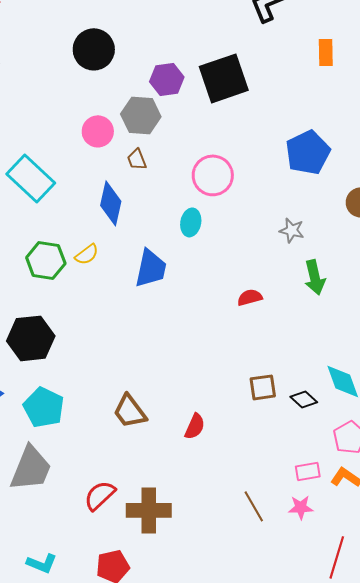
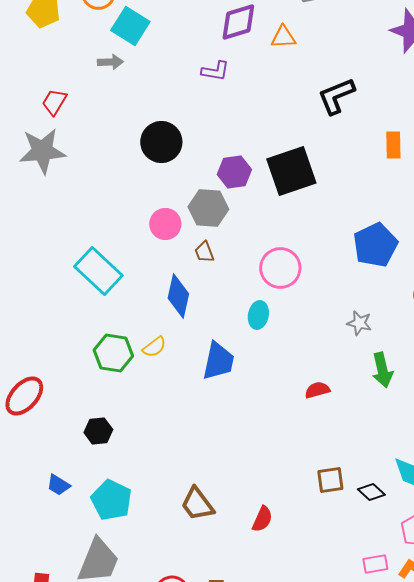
black hexagon: (31, 338) -> (98, 431), size x0.6

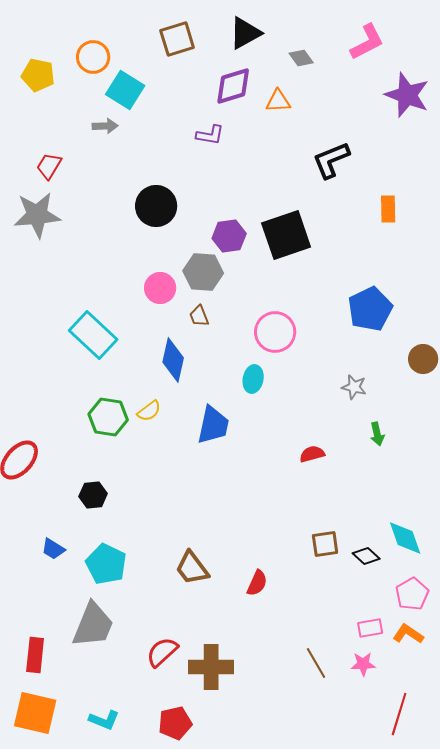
green arrow: (382, 370) -> (377, 434), size x0.7

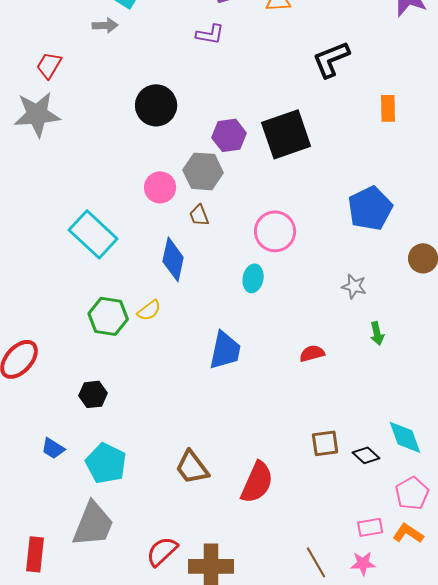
blue trapezoid: (213, 425) -> (225, 350), moved
red semicircle: (257, 583) -> (257, 482), size x1.6

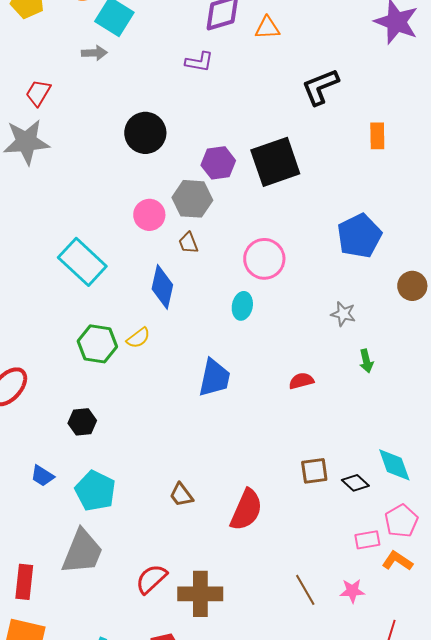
brown trapezoid: (192, 467) -> (181, 495), size x0.7
pink rectangle: (370, 527) -> (367, 540), moved

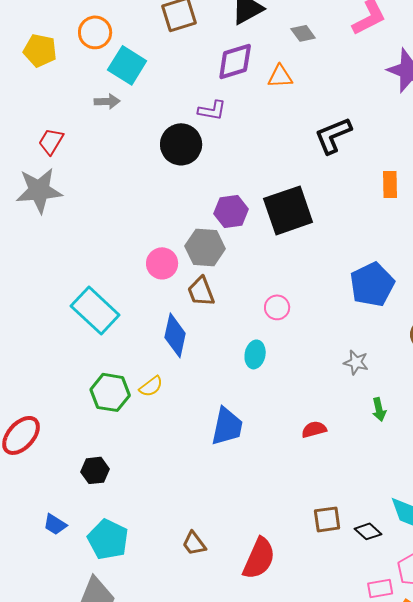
black circle: (145, 133) -> (181, 144), moved
brown trapezoid: (188, 243) -> (201, 291), size x1.4
pink circle: (264, 259) -> (277, 307), size x0.6

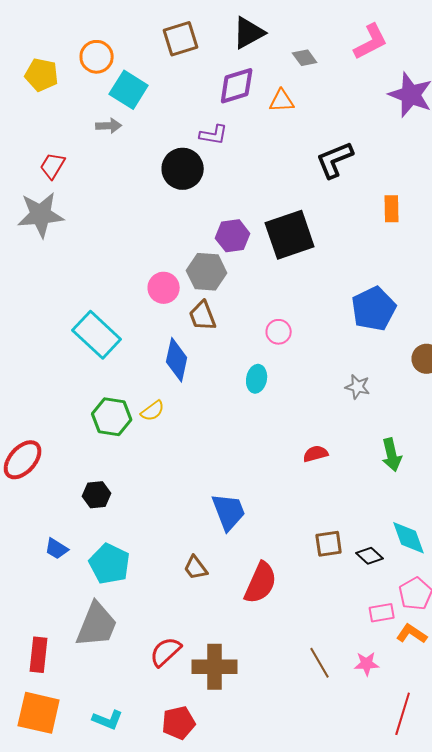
green arrow: (379, 409) -> (392, 455), moved, size x1.4
blue trapezoid: (227, 426) -> (229, 512), moved, turned -33

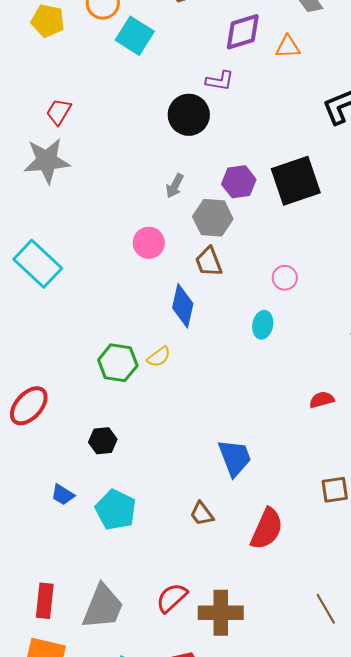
gray arrow: (109, 126) -> (175, 186), moved, turned 120
pink circle: (164, 288) -> (149, 243), moved
cyan rectangle: (97, 335) -> (38, 264), moved
gray trapezoid: (97, 625) -> (103, 607), moved

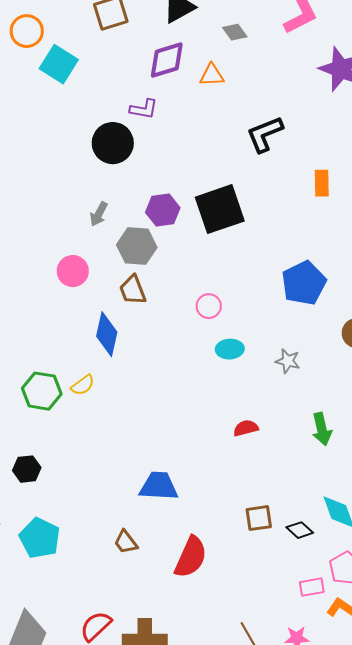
cyan ellipse: (263, 325) -> (230, 349), moved, turned 76
blue trapezoid: (235, 458) -> (159, 486), turned -66

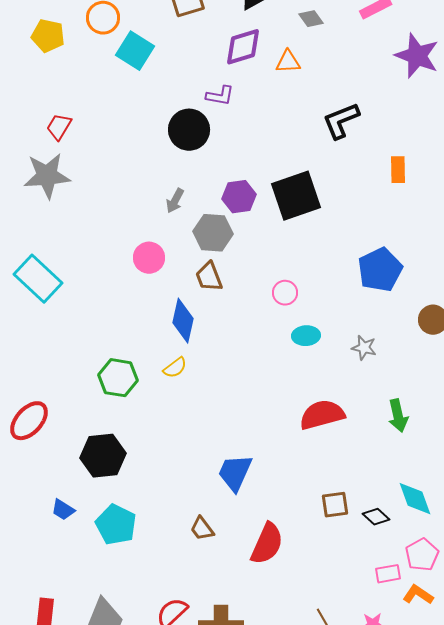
yellow semicircle: (83, 385) -> (175, 368), moved
red semicircle: (246, 428) -> (322, 415), size x1.8
black hexagon: (27, 469) -> (103, 456), size x1.6
blue trapezoid: (159, 486) -> (235, 473), turned -69

